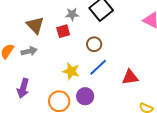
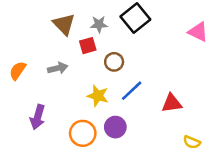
brown triangle: (35, 25) -> (64, 24), moved
brown circle: (94, 44) -> (114, 62), moved
gray arrow: (29, 51) -> (58, 68), moved

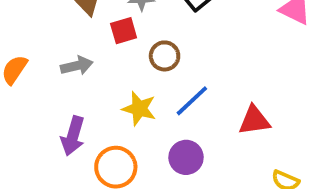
purple arrow: (38, 117) -> (73, 136), moved
purple circle: (115, 127) -> (186, 157), moved

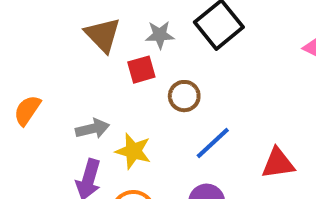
gray arrow: (77, 66) -> (92, 129), moved
yellow star: (139, 109) -> (133, 151), moved

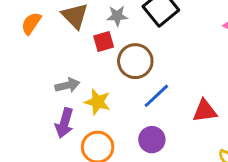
brown circle: (184, 96) -> (135, 61), size x1.5
orange semicircle: (27, 110) -> (31, 23), moved

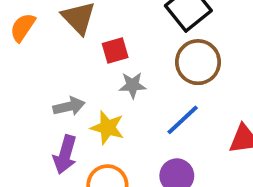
gray star: (117, 16) -> (133, 85), moved
brown circle: (135, 61) -> (198, 62), moved

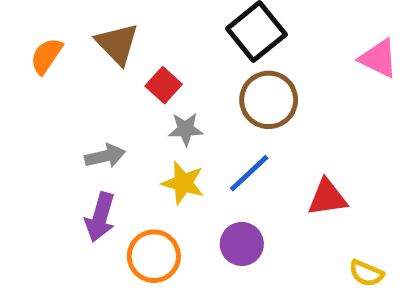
red square: (115, 51) -> (164, 85), turned -32
yellow star: (107, 128) -> (183, 183), moved

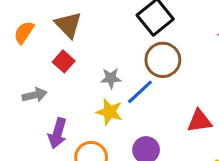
red square: (164, 85) -> (64, 61), moved
gray arrow: (105, 156) -> (35, 95), moved
blue line: (249, 173) -> (140, 92), moved

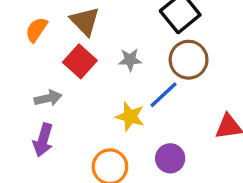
red square: (64, 61) -> (80, 61), size x1.4
gray star: (111, 78) -> (130, 60), moved
purple arrow: (58, 133) -> (43, 140), moved

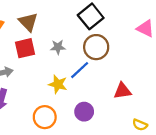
red square: (80, 61) -> (25, 48), turned 35

